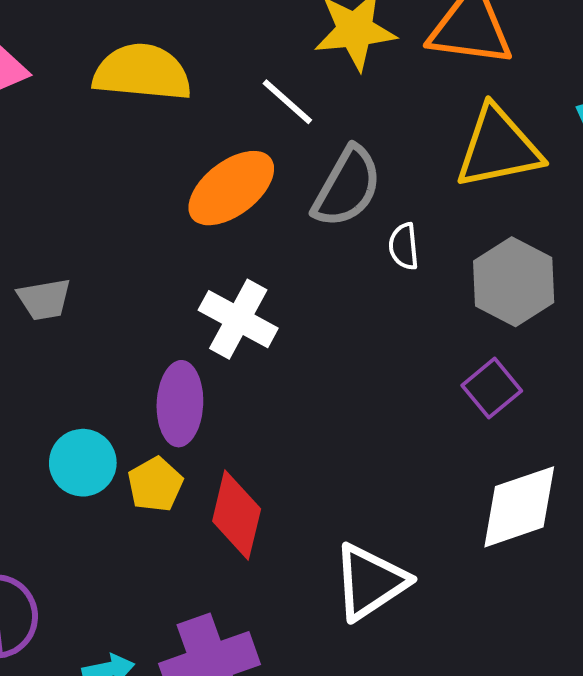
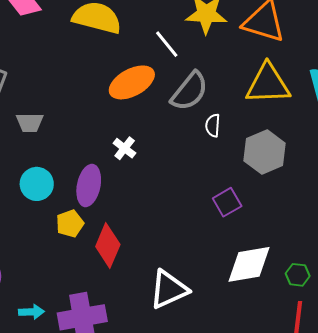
white cross: (238, 319) -> (125, 148), size x0.6
purple square: (492, 388) -> (227, 202), moved
cyan circle: (83, 463) -> (37, 184), moved

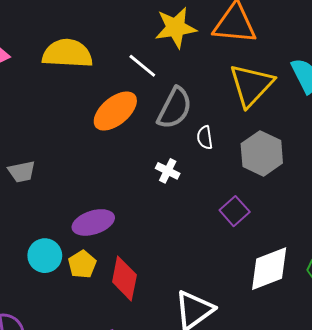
yellow triangle: (268, 84) -> (251, 85), turned -33
white cross: (125, 148) -> (168, 171), moved
cyan circle: (37, 184) -> (45, 256), moved
purple ellipse: (89, 185) -> (93, 222), turned 72

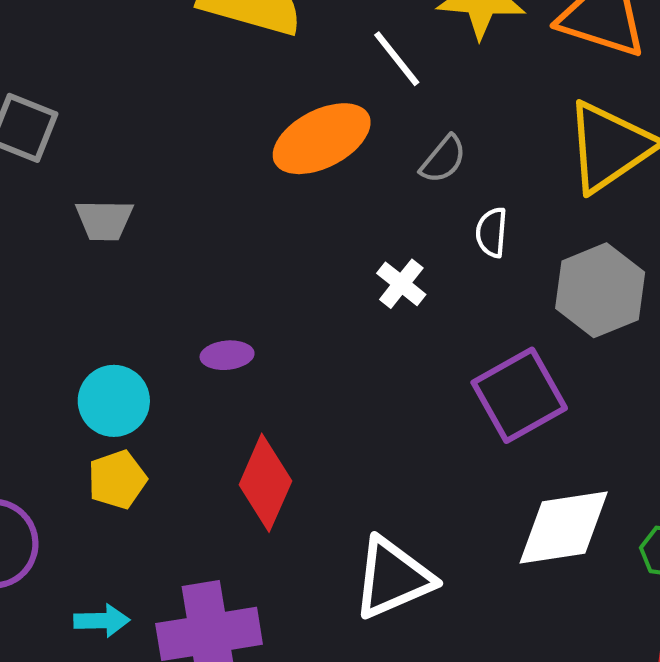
gray semicircle: (175, 108) -> (443, 159), size x0.6
purple square: (235, 211) -> (519, 395), size x1.5
purple ellipse: (93, 222) -> (227, 355), size x0.6
yellow pentagon: (82, 264) -> (117, 480), moved

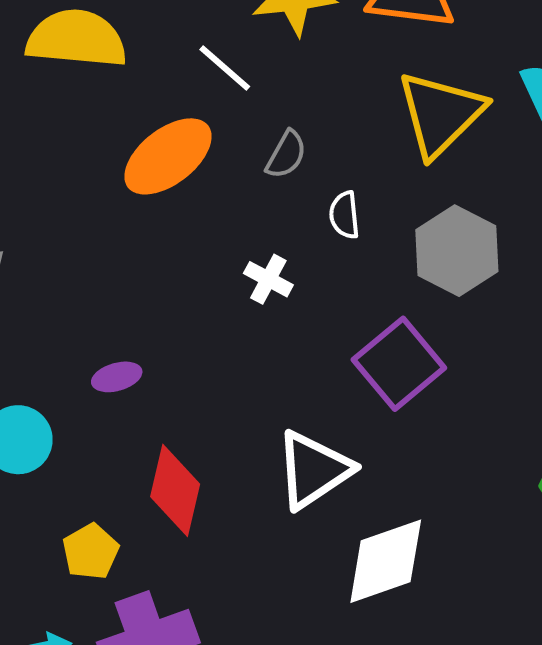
yellow pentagon: (117, 480) -> (91, 552), moved
white diamond: (564, 528) -> (386, 561), moved
white triangle: (393, 578) -> (314, 470), moved

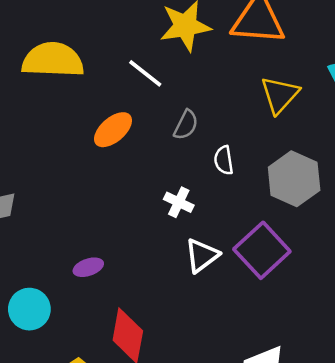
yellow triangle: (441, 114) -> (280, 95), size x0.7
orange ellipse: (168, 156) -> (113, 130), size x0.7
white triangle: (314, 470) -> (202, 255), moved, size x0.7

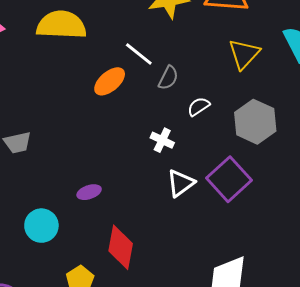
white line: (145, 73) -> (139, 54), moved
white semicircle: (224, 160) -> (199, 107), turned 65

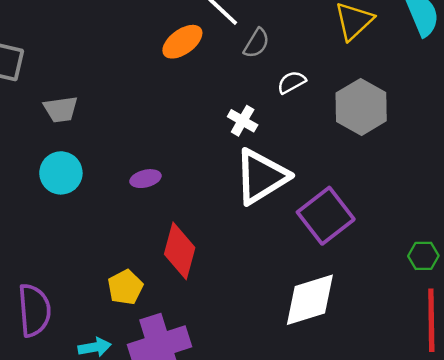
purple square: (229, 179) -> (326, 216), moved
white triangle: (181, 183) -> (261, 177), size x1.6
cyan circle: (41, 226) -> (61, 173), moved

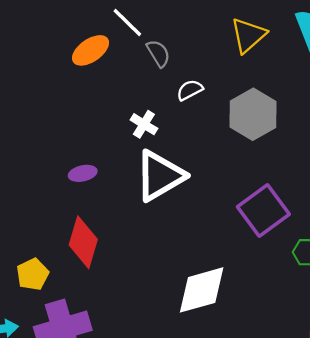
gray semicircle: (256, 43) -> (158, 53), turned -64
purple ellipse: (145, 179) -> (83, 173), moved
purple square: (326, 216) -> (263, 210), moved

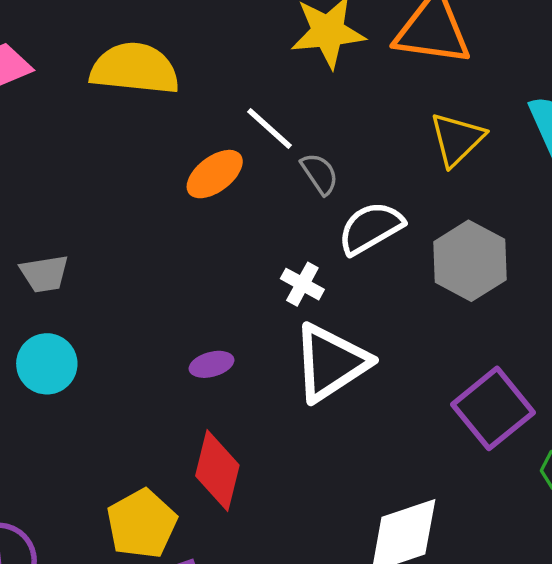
white semicircle: (190, 90) -> (371, 228), size x1.6
yellow pentagon: (33, 274) -> (142, 524), size x1.4

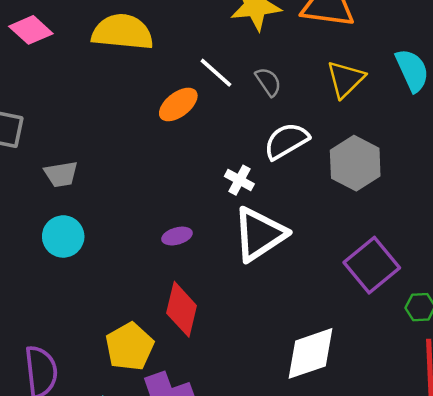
gray semicircle: (320, 174) -> (268, 82), moved

